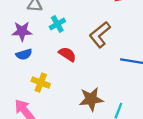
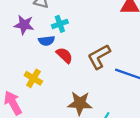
brown L-shape: (100, 35) -> (99, 57), moved
blue semicircle: (24, 54) -> (47, 41), moved

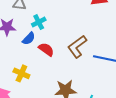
blue semicircle: (47, 41) -> (29, 39), turned -32

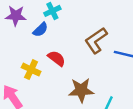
red semicircle: (46, 49) -> (57, 58), moved

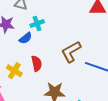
red semicircle: (57, 58) -> (37, 64), turned 35

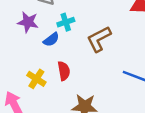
brown L-shape: (71, 52) -> (99, 39), moved

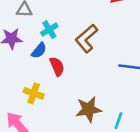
red semicircle: (64, 71) -> (57, 66), moved

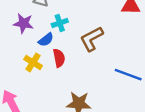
yellow cross: (34, 93) -> (33, 62), moved

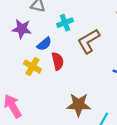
cyan cross: (60, 23) -> (65, 23), moved

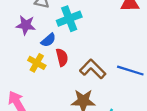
cyan cross: (65, 23) -> (69, 19), size x1.5
brown L-shape: (89, 41) -> (93, 69), moved, turned 75

